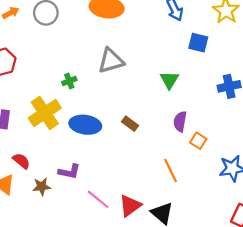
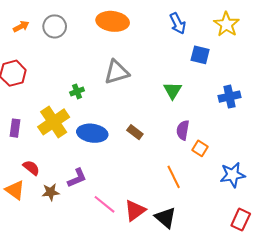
purple L-shape: (69, 172) -> (77, 178), turned -35

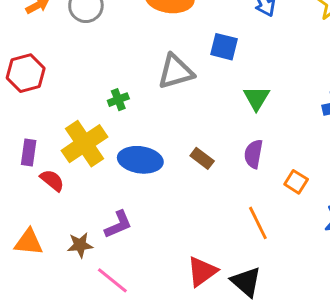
blue square: (200, 55) -> (224, 47), moved
purple semicircle: (183, 130) -> (253, 154), moved
red semicircle: (31, 168) -> (52, 180), moved
orange triangle: (15, 190) -> (29, 242), turned -30
pink line: (104, 204) -> (112, 280), moved

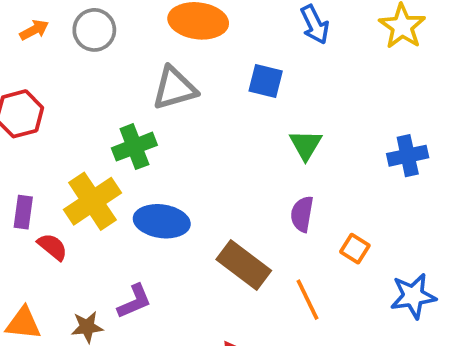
gray triangle: (176, 72) -> (174, 88), moved
green cross: (118, 100) -> (134, 147), size x1.6
brown rectangle: (202, 158) -> (244, 265), moved, size x1.8

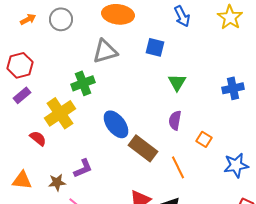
purple rectangle: (23, 212) -> (22, 95), moved, turned 42
blue ellipse: (162, 221) -> (116, 124), moved, turned 44

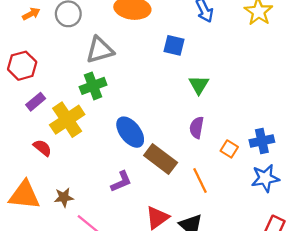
gray triangle: (105, 51) -> (100, 50), moved
blue cross: (233, 88) -> (262, 141), moved
purple rectangle: (22, 95) -> (36, 102), moved
purple L-shape: (83, 168) -> (121, 182), moved
orange triangle: (22, 180) -> (24, 195), size x1.4

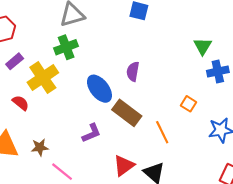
green triangle: (199, 85) -> (203, 46), moved
purple semicircle: (197, 128) -> (133, 71), moved
blue cross: (262, 141) -> (218, 71), moved

